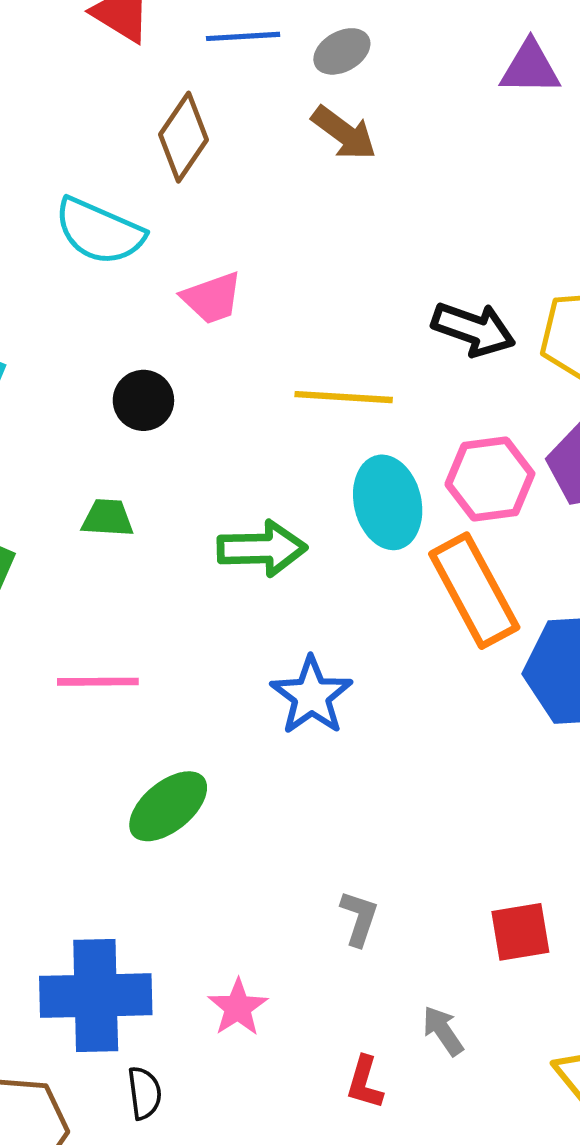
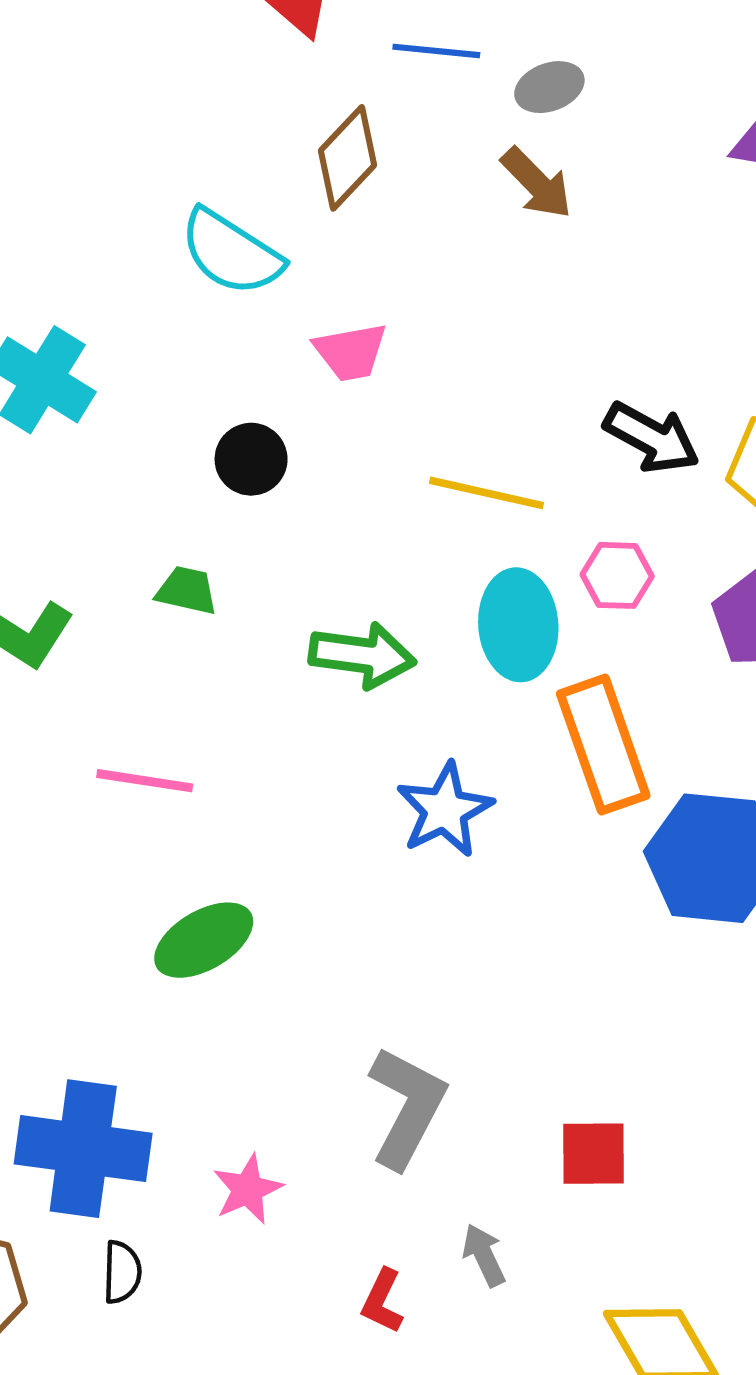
pink hexagon: (490, 479) -> (617, 575), moved, size x0.7
blue star: (311, 696) -> (445, 810), moved
gray L-shape: (359, 918) -> (407, 1107), size x1.8

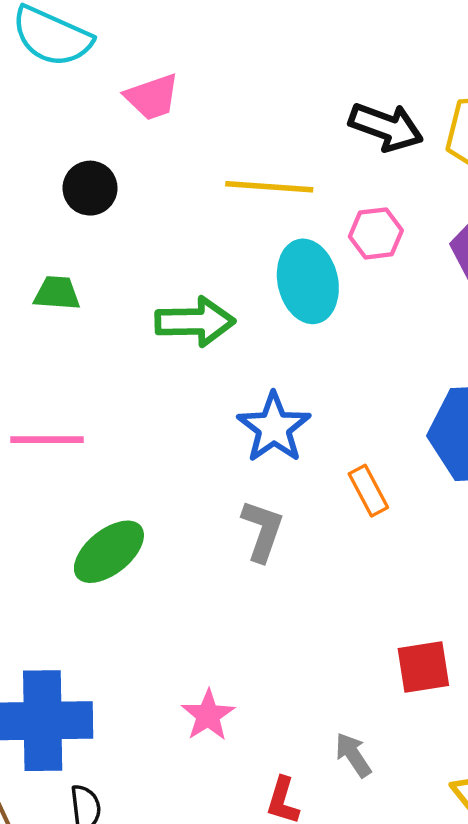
orange rectangle: (603, 745) -> (368, 491), moved, size x0.5
gray L-shape: (407, 1107) -> (262, 531), moved, size x0.7
pink star: (248, 1189) -> (208, 715), moved

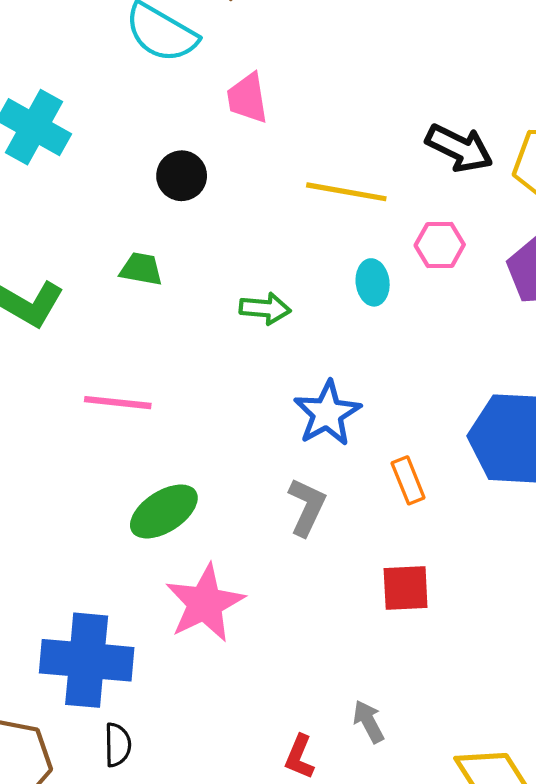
pink trapezoid: (152, 97) -> (247, 98), turned 94
cyan ellipse: (308, 281) -> (373, 282), size x0.6
green arrow: (195, 322) -> (265, 309), size x0.7
red square: (423, 667) -> (406, 588), moved
pink star: (208, 715) -> (205, 603), moved, size x1.6

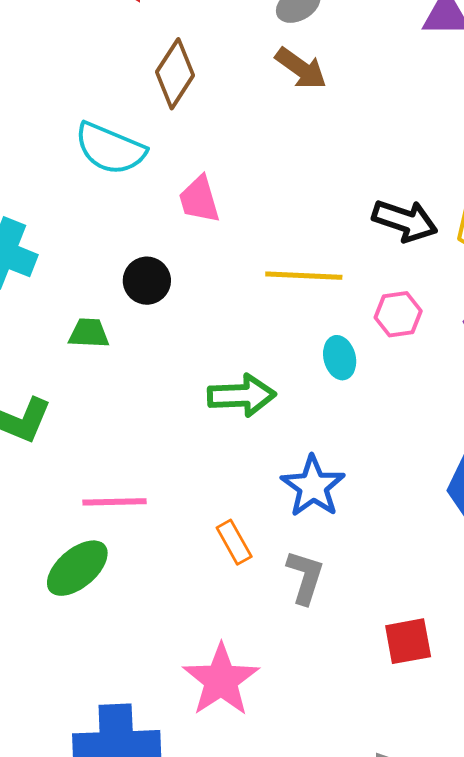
green trapezoid: (141, 269) -> (89, 333), moved
green arrow: (265, 309) -> (242, 395), size x1.4
orange rectangle: (408, 480) -> (234, 542), moved
green ellipse: (164, 511) -> (77, 568), moved

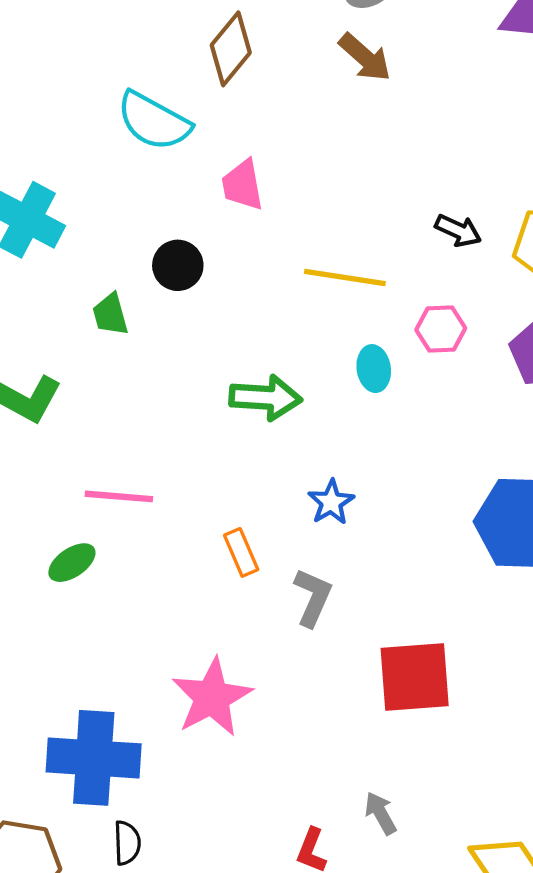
black arrow: (405, 221) -> (458, 230), size x0.7
green trapezoid: (89, 333) -> (110, 314), turned -114
blue star: (313, 486) -> (331, 502), size x0.7
green ellipse: (77, 568) -> (72, 563), size x0.7
red square: (408, 641) -> (415, 677), size x1.5

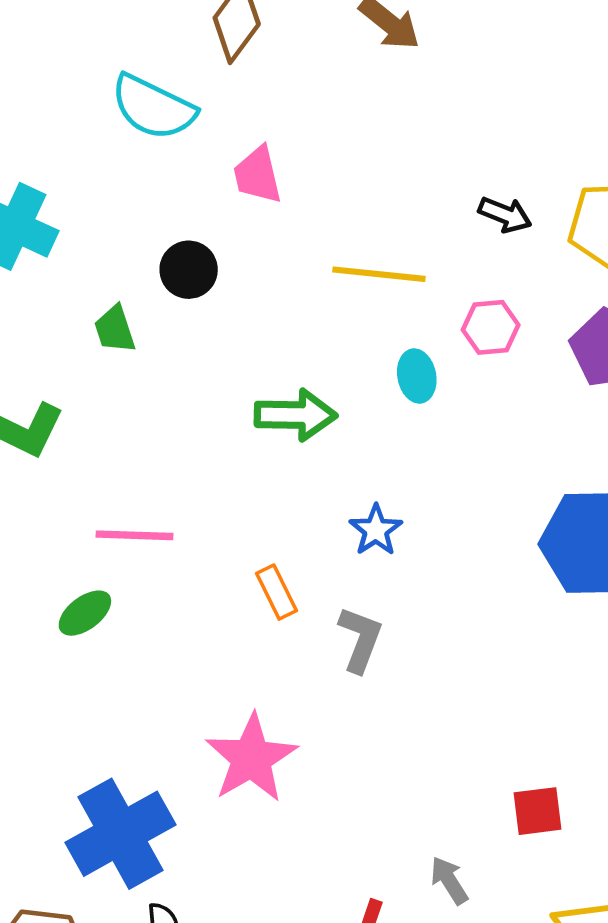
red square: (415, 677) -> (538, 811), moved, size x0.6
blue cross: (94, 758) -> (120, 834), turned -30

